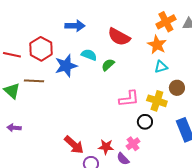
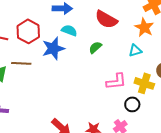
cyan semicircle: (89, 55) -> (69, 30), moved
cyan triangle: (161, 67) -> (135, 50), moved

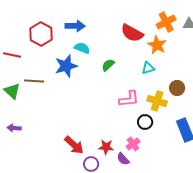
red semicircle: (106, 19) -> (132, 33), moved
red hexagon: (28, 31) -> (41, 34), moved

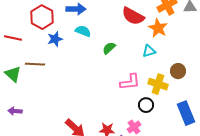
blue star: (66, 66) -> (55, 39), moved, size x0.7

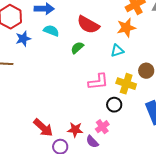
red semicircle: (133, 16) -> (88, 25), moved
orange star: (158, 28) -> (126, 28), turned 30

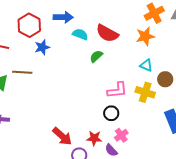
cyan semicircle: (51, 31) -> (80, 34), moved
cyan triangle: (117, 51) -> (146, 65), moved, turned 40
black circle: (114, 105) -> (111, 113), moved

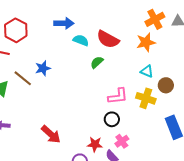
red hexagon: (29, 25) -> (16, 30), moved
blue star: (42, 47) -> (43, 68), moved
brown line: (22, 72) -> (23, 78), turned 36
red arrow: (62, 136) -> (51, 134), moved

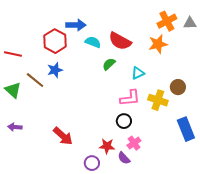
red hexagon: (16, 30) -> (55, 41), moved
cyan triangle: (147, 71) -> (138, 73), moved, turned -48

